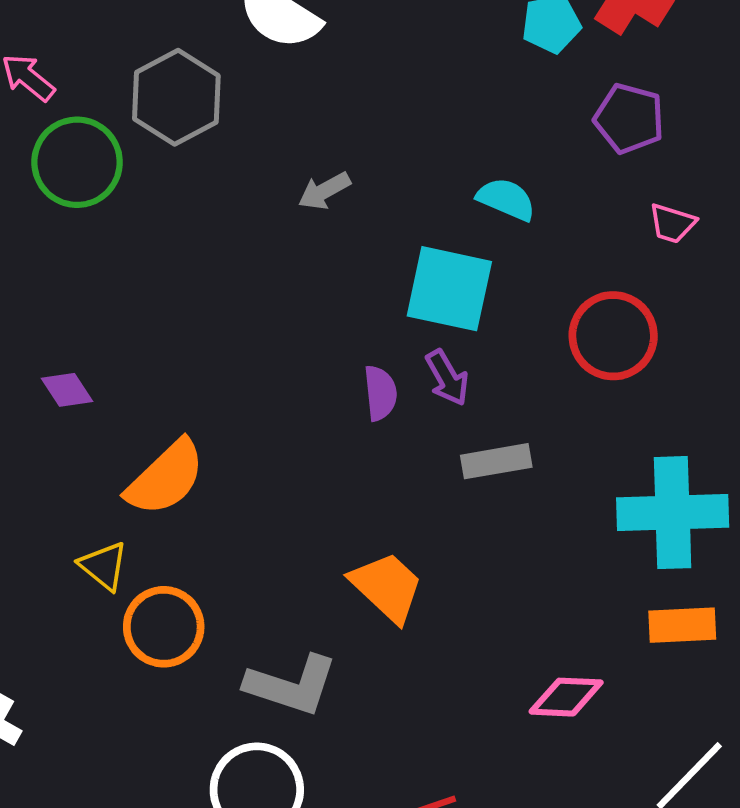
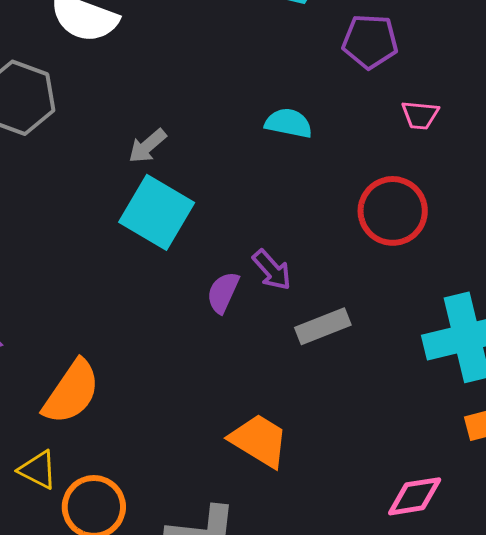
cyan square: (449, 289) -> (157, 212), moved, turned 30
purple semicircle: (380, 393) -> (223, 292), turned -138

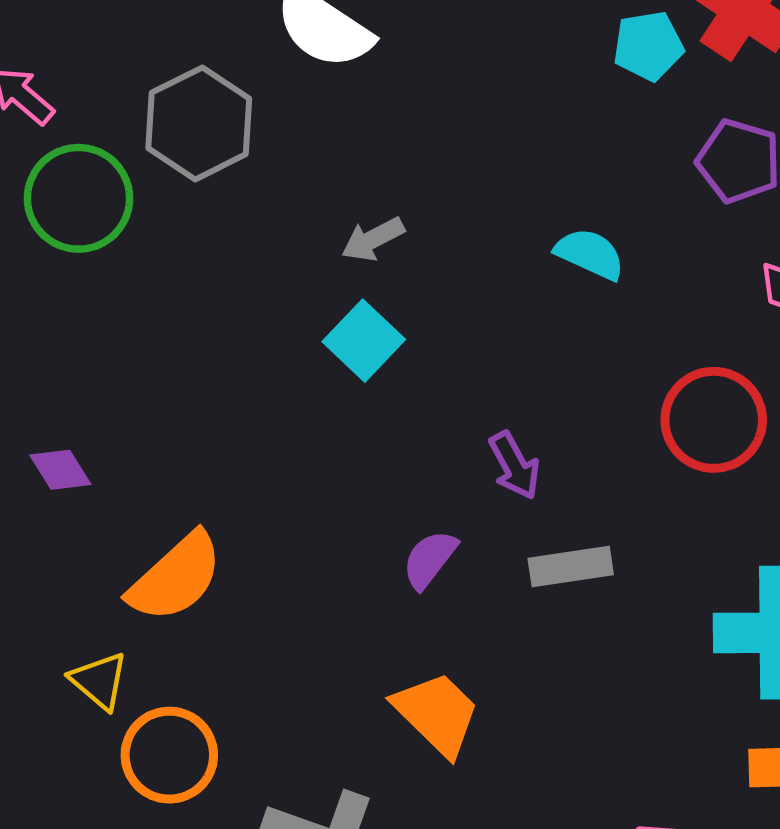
cyan square: (157, 212) -> (364, 341), size x0.7
purple semicircle: (223, 292) -> (430, 559), moved

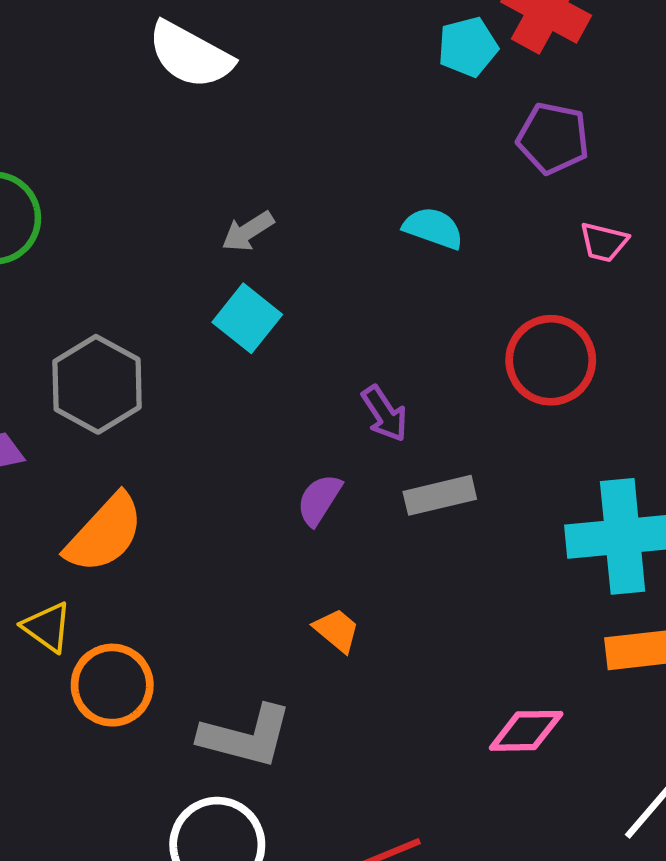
gray hexagon: (199, 123) -> (97, 384), moved
orange trapezoid: (437, 714) -> (337, 630), size x0.6

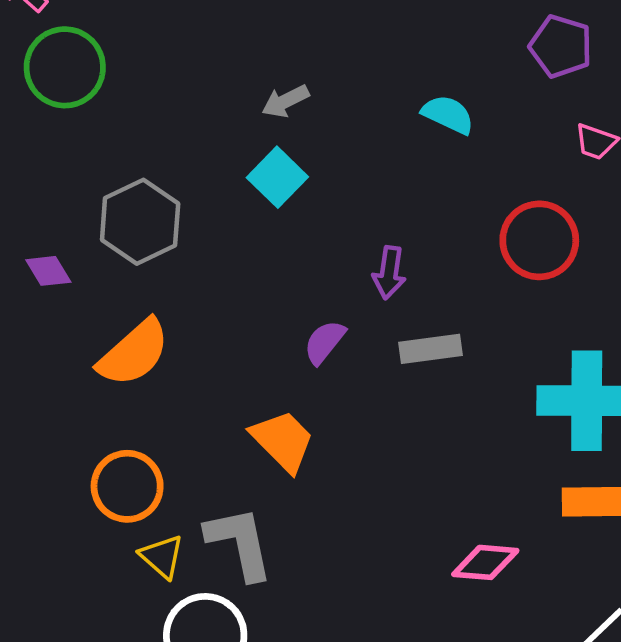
purple arrow: (385, 414) -> (389, 273), turned 36
yellow triangle: (47, 627) -> (162, 556), moved
orange trapezoid: (337, 630) -> (283, 441), moved, size x1.6
gray L-shape: (246, 736) -> (240, 543), turned -122

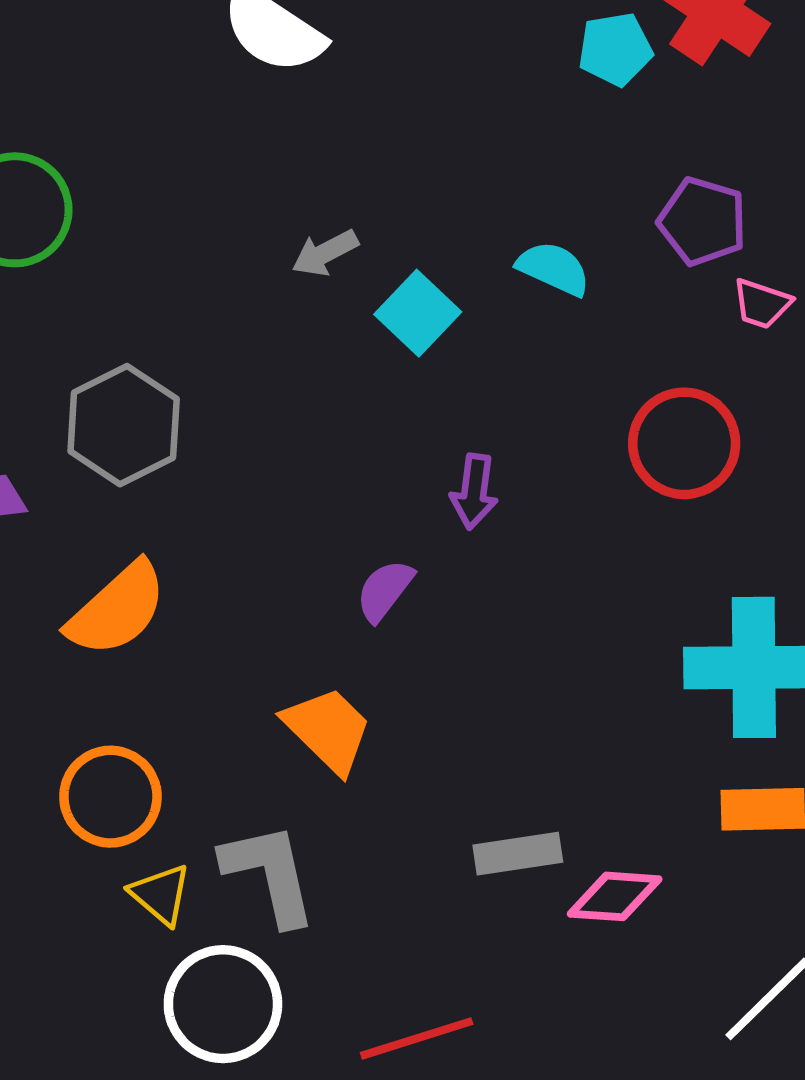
purple pentagon: (561, 46) -> (703, 221), moved
cyan square: (277, 177) -> (418, 313), moved
gray rectangle: (430, 349) -> (518, 854), moved

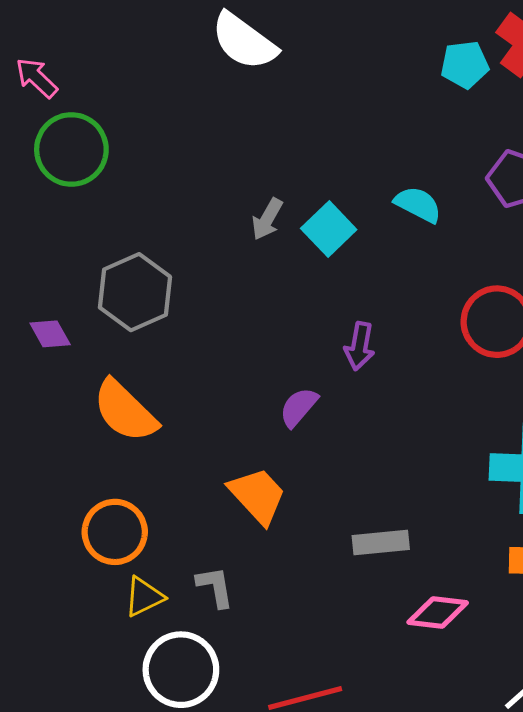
gray arrow: (325, 253) -> (267, 219), moved, turned -36
orange semicircle: (117, 609) -> (125, 411), turned 84
gray rectangle: (518, 854) -> (381, 543), moved
gray L-shape: (269, 874) -> (215, 587), size x0.6
yellow triangle: (161, 894) -> (144, 597), turned 51

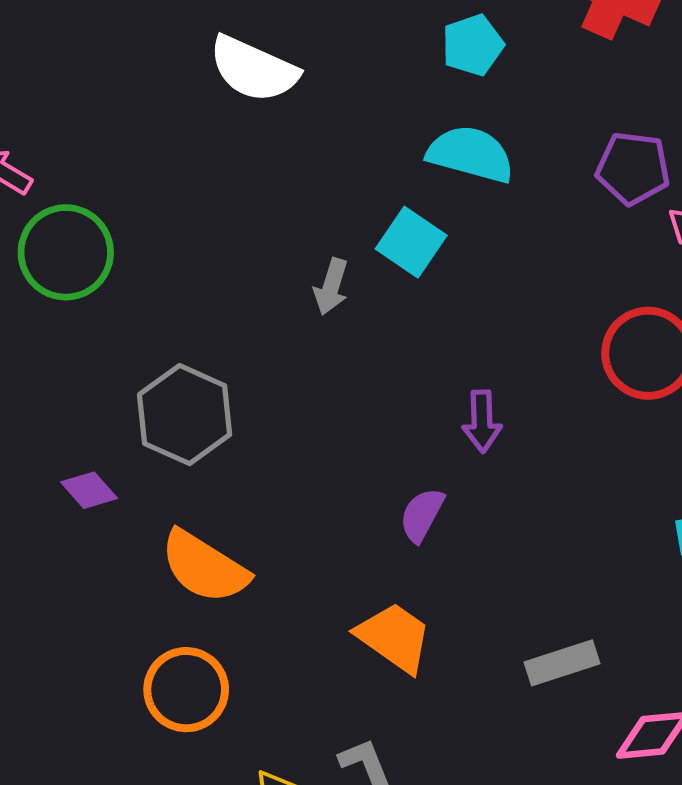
cyan pentagon: (465, 65) -> (473, 45), moved
cyan semicircle: (418, 204) -> (470, 154), moved, size x1.4
cyan square: (329, 229) -> (411, 242), moved
orange circle: (115, 532) -> (186, 690), moved

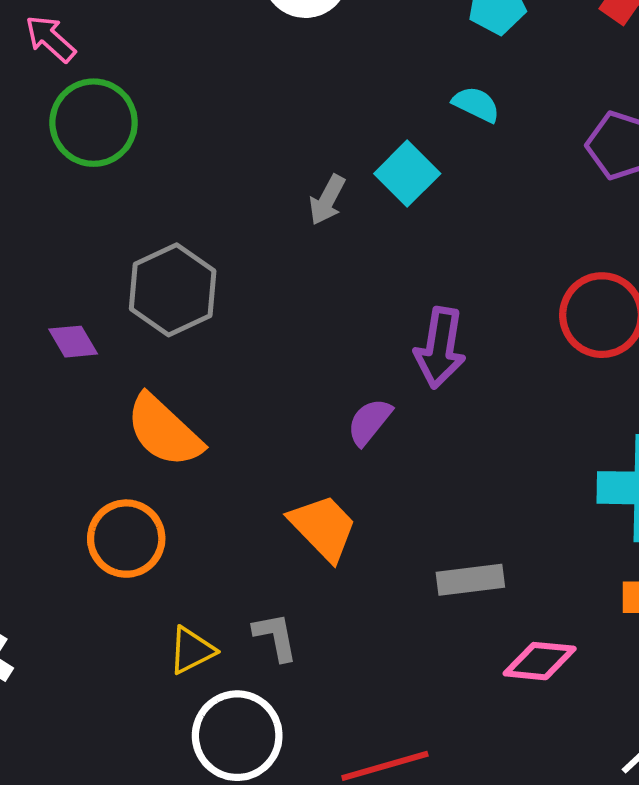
cyan semicircle: (470, 154) -> (476, 104), size x0.6
purple arrow: (482, 421) -> (440, 348), size x1.4

